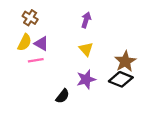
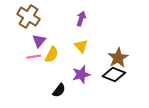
brown cross: (30, 18) -> (28, 17), size x1.5
yellow semicircle: (25, 42) -> (52, 55), moved
purple triangle: (41, 44) -> (39, 41), turned 40

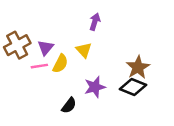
brown cross: (28, 17) -> (17, 45), moved, turned 30
yellow triangle: (81, 46) -> (84, 50), moved

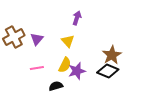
yellow semicircle: (60, 64) -> (65, 65), moved
pink line: (39, 66) -> (37, 68), moved
black semicircle: (69, 105) -> (56, 86), turned -144

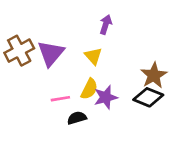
purple triangle: (37, 39) -> (51, 53), size x1.5
pink line: (37, 68) -> (60, 99), moved

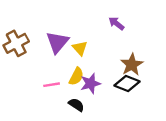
purple arrow: (106, 25) -> (116, 23), moved, turned -70
purple triangle: (51, 53) -> (57, 42), moved
black semicircle: (77, 118) -> (76, 105), moved, turned 49

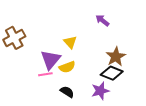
purple triangle: (57, 42) -> (51, 60), moved
yellow semicircle: (76, 76) -> (67, 67), turned 42
purple star: (90, 83) -> (100, 91), moved

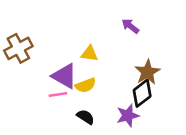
yellow triangle: (70, 42) -> (89, 54), turned -40
purple triangle: (51, 60) -> (64, 76), turned -40
black diamond: (112, 73) -> (142, 93), turned -60

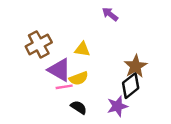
purple arrow: (130, 26) -> (110, 14), moved
brown cross: (18, 48) -> (39, 44), moved
pink line: (58, 94) -> (64, 87), moved

